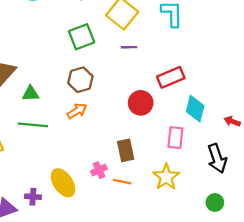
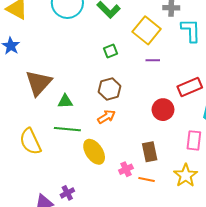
green square: (82, 37) -> (111, 51), size x0.6
yellow ellipse: (63, 183) -> (94, 152), moved
purple cross: (33, 197) -> (67, 193), turned -32

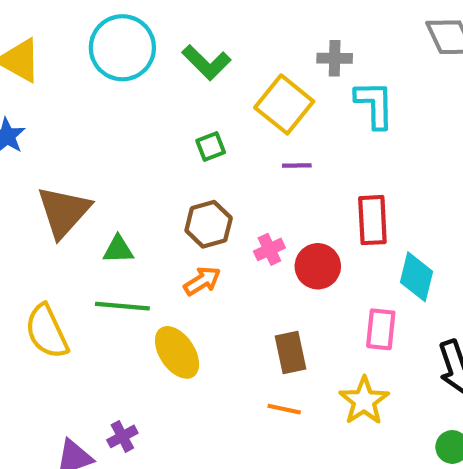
red rectangle: (190, 87) -> (372, 220), turned -70
pink cross: (126, 169) -> (269, 249), moved

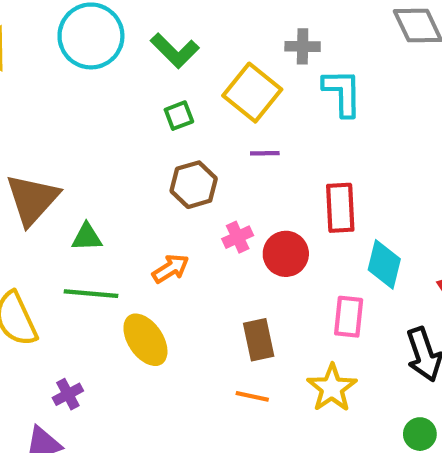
green square: (211, 146) -> (179, 116), moved
brown hexagon: (209, 224) -> (194, 185), moved
purple cross: (122, 436) -> (68, 394), moved

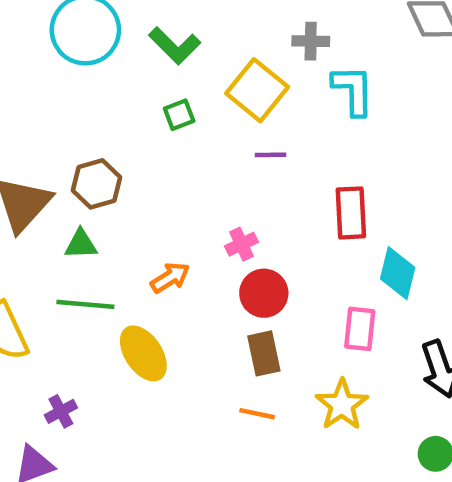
brown hexagon: (194, 185) -> (97, 184), moved
red circle: (286, 254) -> (264, 293), moved

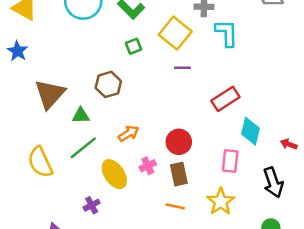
brown hexagon: (97, 184) -> (108, 84), moved
red rectangle: (351, 213) -> (225, 99), turned 60
pink cross: (242, 244) -> (148, 166), moved
green line: (85, 304) -> (83, 148), turned -44
purple cross: (61, 411) -> (92, 205), moved

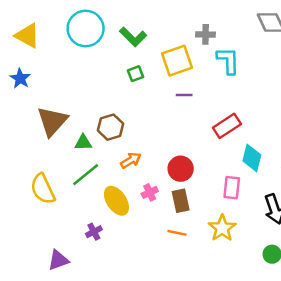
yellow square: (175, 33) -> (177, 61), turned 32
brown hexagon: (108, 84) -> (111, 127), moved

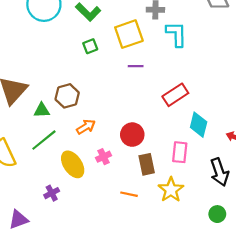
brown rectangle: (181, 201) -> (147, 164), moved

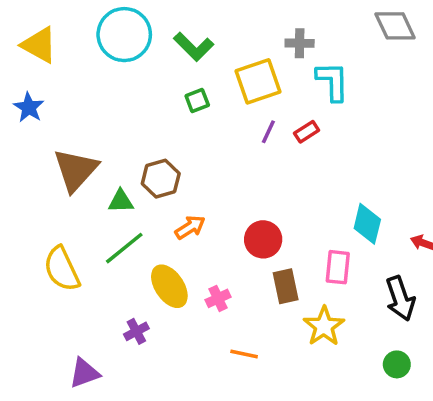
purple line: (136, 66) -> (268, 132), turned -64
red rectangle: (175, 95) -> (307, 132), moved, size x0.6
pink cross: (104, 157) -> (218, 298), moved
orange line: (129, 194) -> (244, 354), moved

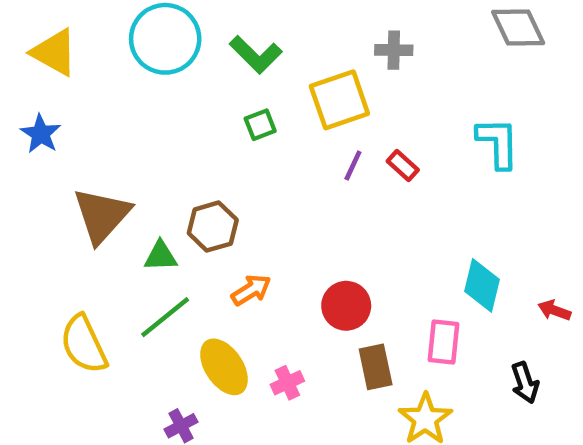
cyan L-shape: (333, 81) -> (498, 143), moved
red rectangle: (307, 132) -> (403, 166), turned 75
black arrow: (400, 298) -> (525, 383), size x0.7

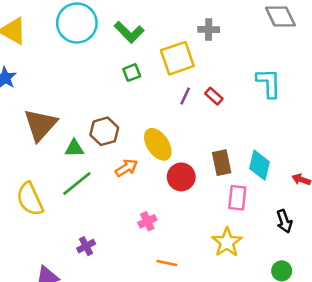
yellow ellipse: (224, 367) -> (158, 144), moved
brown rectangle: (376, 367) -> (222, 163), moved

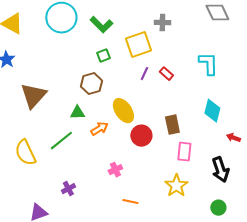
brown hexagon: (104, 131) -> (91, 84), moved
green triangle: (74, 148) -> (77, 113), moved
cyan diamond: (260, 165) -> (212, 111), moved
black arrow: (284, 221) -> (220, 170), size x1.4

